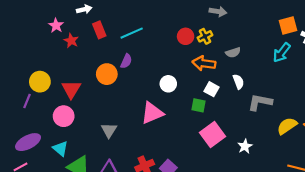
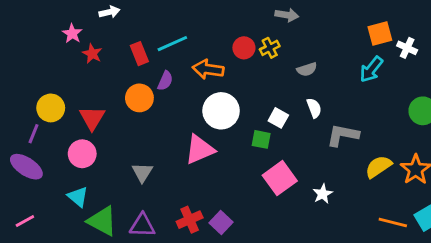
red rectangle: (99, 30) -> (139, 54), moved
orange arrow: (204, 63) -> (208, 69), moved
white circle: (168, 84) -> (221, 111), size x1.6
purple ellipse: (28, 142) -> (26, 167), moved, turned 60

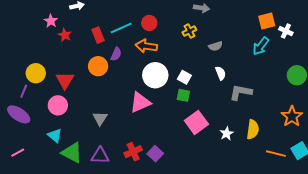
red circle: (244, 48) -> (149, 23), moved
white square: (278, 118) -> (184, 77), moved
yellow semicircle: (378, 167) -> (253, 129), moved, turned 132

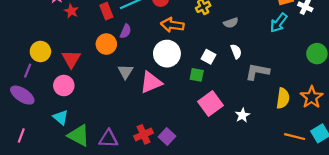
orange arrow: (146, 46) -> (172, 25), moved
white square: (184, 77) -> (208, 57), moved
gray triangle: (100, 118) -> (125, 72), moved
yellow semicircle: (253, 129) -> (283, 98), moved
pink line: (18, 153) -> (21, 135), turned -40

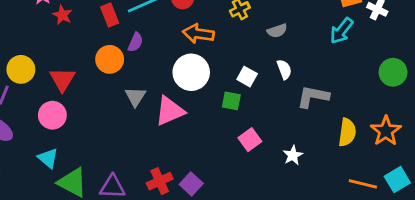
pink square: (211, 104) -> (250, 140), size x0.7

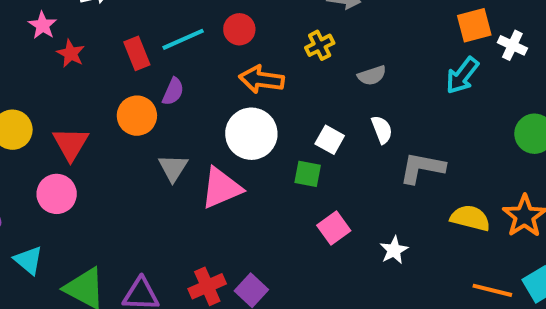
yellow semicircle: (347, 132) -> (470, 218), turned -84
cyan triangle: (48, 158) -> (29, 260), moved

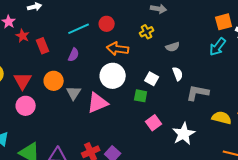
red rectangle: (137, 53) -> (43, 46), moved
orange circle: (137, 116) -> (54, 81), moved
pink circle: (57, 194) -> (26, 106), moved
white star: (394, 250) -> (184, 134), size x1.6

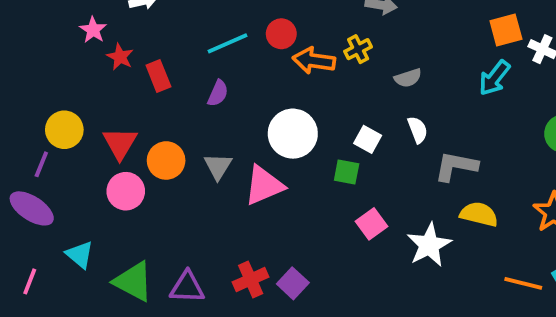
orange arrow: (118, 49) -> (314, 61), moved
orange circle: (54, 81) -> (166, 160), moved
yellow semicircle: (222, 118) -> (479, 214), moved

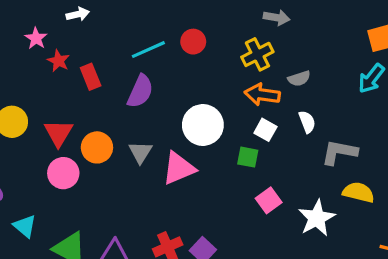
yellow cross: (358, 49) -> (257, 54), size x1.4
orange arrow: (314, 61) -> (262, 95), moved
purple semicircle: (218, 93) -> (140, 91), size x1.5

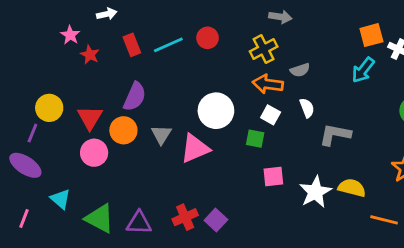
red rectangle: (91, 77) -> (132, 45), moved
purple semicircle: (140, 91) -> (135, 97), moved
yellow semicircle: (358, 192) -> (352, 188), moved
pink square: (269, 200) -> (273, 177), turned 30

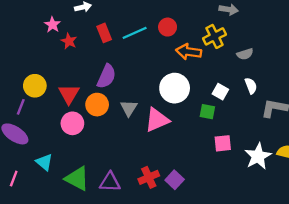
orange arrow: (268, 84) -> (189, 52), moved

